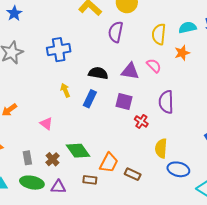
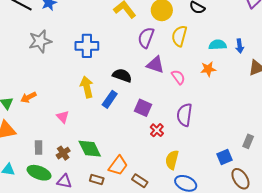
yellow semicircle: (159, 34) -> (179, 36), moved
purple triangle: (130, 71) -> (155, 65), moved
yellow arrow: (65, 90) -> (87, 87), size x1.5

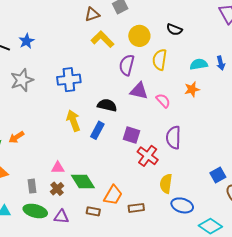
pink triangle: (63, 117) -> (58, 168), moved, turned -40
red cross: (157, 130) -> (148, 156), size x1.5
brown rectangle: (140, 181) -> (136, 208), turned -35

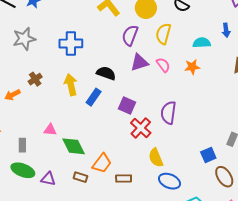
blue arrow: (221, 63) -> (226, 30), moved
purple triangle: (139, 91) -> (139, 62), turned -36
pink semicircle: (163, 101) -> (163, 65), moved
yellow semicircle: (166, 184) -> (156, 158), turned -36
brown cross: (57, 189) -> (35, 79), moved

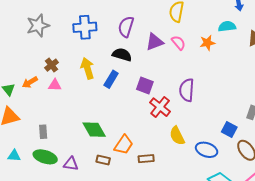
purple semicircle: (130, 35) -> (126, 27), moved
cyan semicircle: (202, 43) -> (227, 26), moved
pink triangle: (50, 130) -> (55, 85), moved
blue square: (208, 155) -> (229, 130), turned -35
blue ellipse: (170, 181) -> (207, 150), moved

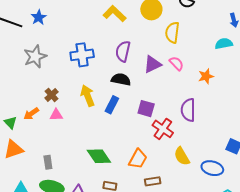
orange star: (207, 43) -> (206, 76), moved
orange trapezoid: (124, 145) -> (138, 159), moved

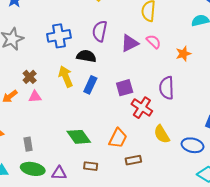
black semicircle: (121, 79) -> (86, 56), moved
purple square: (146, 109) -> (125, 88), turned -30

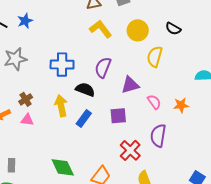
pink semicircle: (154, 42) -> (154, 102), moved
purple square: (125, 88) -> (118, 116), moved

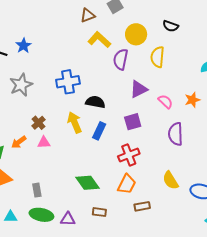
purple semicircle: (103, 67) -> (121, 59), moved
red cross: (130, 150) -> (129, 155), moved, turned 35

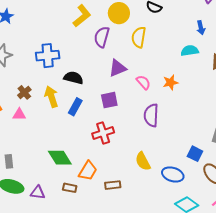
yellow L-shape: (99, 40) -> (82, 16), turned 95
brown cross: (39, 123) -> (24, 92), moved
orange trapezoid: (127, 184) -> (88, 171), moved

